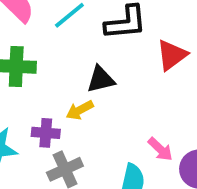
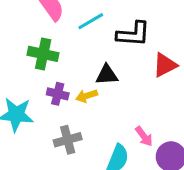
purple cross: (46, 133) -> (58, 94), moved

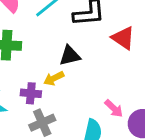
red triangle: (165, 65) -> (123, 38), turned -50
purple cross: (58, 94) -> (31, 93), moved

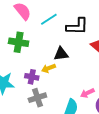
pink arrow: (114, 108) -> (87, 93), turned 104

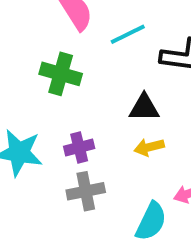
yellow arrow: (48, 68) -> (149, 147), moved
purple cross: (32, 77) -> (79, 147), turned -32

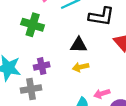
gray cross: (86, 191) -> (31, 89), moved

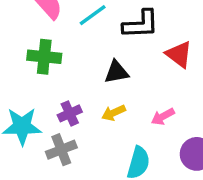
yellow arrow: (81, 67) -> (114, 113), moved
pink arrow: (102, 94) -> (163, 117), moved

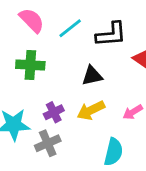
yellow arrow: (114, 113) -> (91, 110), size x1.4

